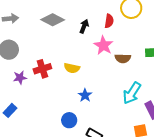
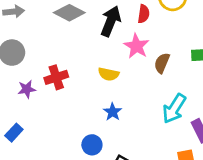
black arrow: (84, 26) -> (111, 21), size x1.6
brown semicircle: (123, 58) -> (162, 63), turned 112
yellow semicircle: (72, 68) -> (109, 74), moved

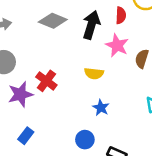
red cross: (56, 77) -> (46, 81), turned -30
purple star: (27, 89) -> (20, 94), size x1.5
blue rectangle: (14, 133) -> (26, 136), moved

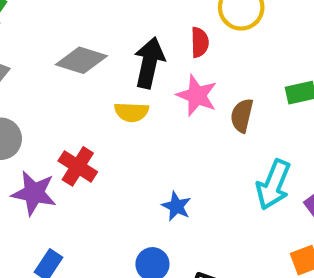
yellow semicircle: (94, 73) -> (131, 112), moved
purple star: (20, 94) -> (34, 193), turned 30

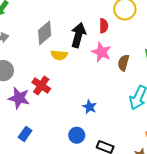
gray diamond: (81, 60) -> (45, 33), turned -60
yellow semicircle: (131, 112) -> (59, 55), moved

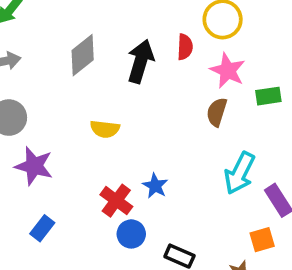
pink star: (101, 52) -> (228, 71), moved
yellow semicircle: (59, 55) -> (105, 129), moved
red cross: (41, 86) -> (116, 201), moved

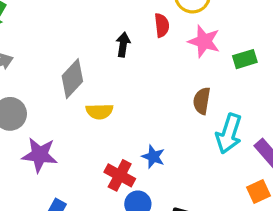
gray diamond: (83, 55) -> (72, 79), moved
black arrow: (141, 61) -> (123, 45), size x0.6
brown semicircle: (217, 112) -> (202, 101), moved

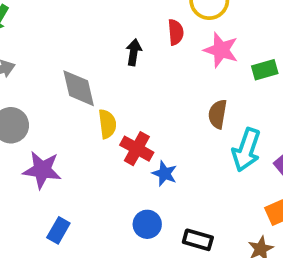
gray diamond: (72, 79) -> (79, 88), turned -57
yellow semicircle: (100, 111) -> (107, 124), turned -96
red cross: (120, 175) -> (137, 149), moved

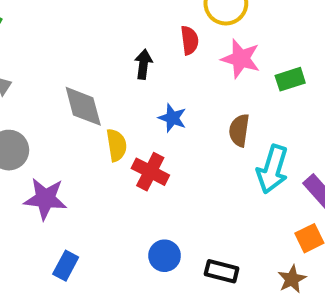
blue star: (165, 174) -> (172, 118), moved

